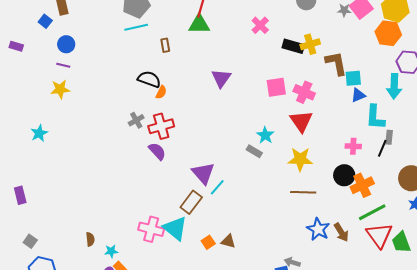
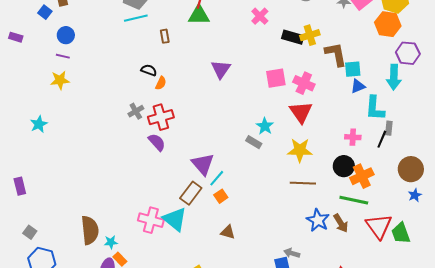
black semicircle: (149, 79) -> (149, 70), size x0.7
green line: (372, 212) -> (354, 200), moved, turned 40
brown semicircle: (90, 239) -> (90, 230), size x2.0
orange square: (208, 242) -> (221, 196), moved

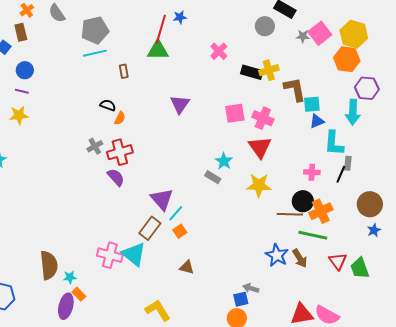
brown line: (303, 183) -> (290, 214), moved
red triangle: (379, 226) -> (338, 261), size x0.7

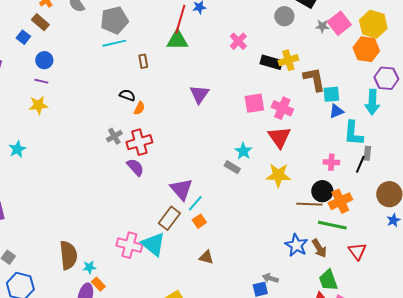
brown rectangle: (21, 32) -> (40, 22), turned -36
green trapezoid: (360, 268) -> (328, 280), moved

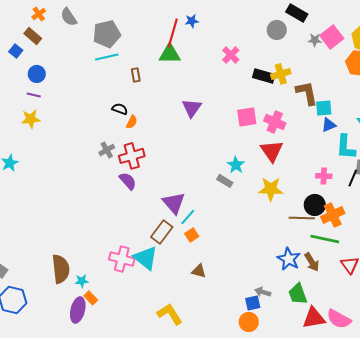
green trapezoid: (328, 280) -> (298, 294), moved

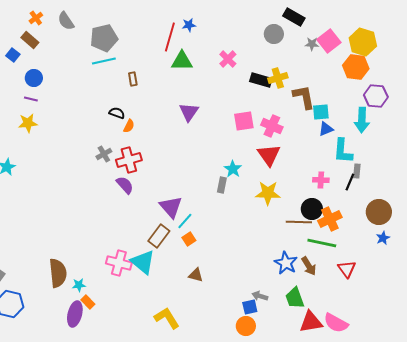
green triangle: (170, 54) -> (182, 61), moved
gray rectangle: (225, 181) -> (222, 185), turned 70

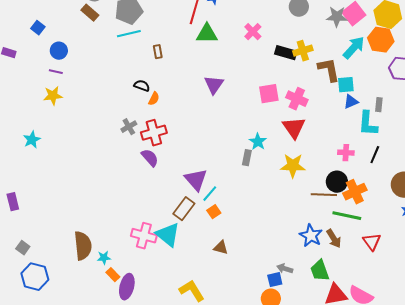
brown rectangle: (30, 40) -> (90, 13), moved
gray star: (312, 44) -> (337, 17), size x1.5
cyan arrow: (362, 120) -> (354, 48), moved, turned -140
gray rectangle: (357, 171) -> (379, 105), moved
purple ellipse: (75, 314) -> (127, 287), moved

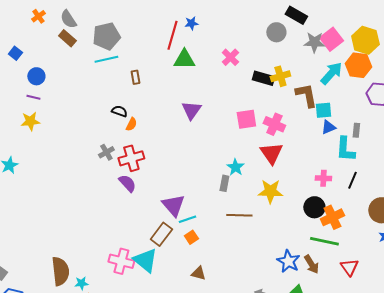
cyan line: (210, 194) -> (187, 219), turned 30
brown line: (324, 195) -> (239, 215), moved

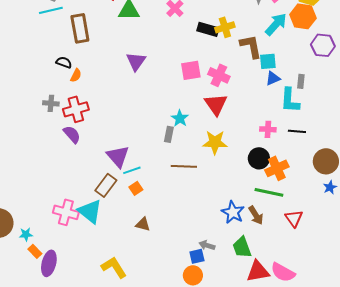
brown rectangle: (135, 77) -> (80, 28), size x2.0
gray cross: (106, 152) -> (51, 103), turned 35
black line: (352, 180) -> (297, 131), turned 72

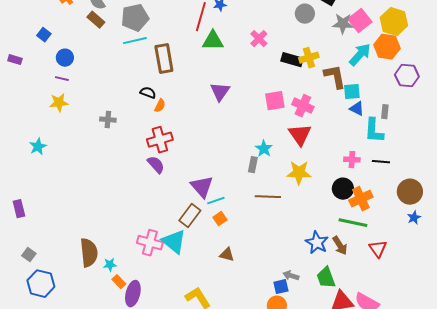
blue triangle: (273, 78) -> (357, 109), turned 49
gray cross: (51, 103) -> (108, 120), moved

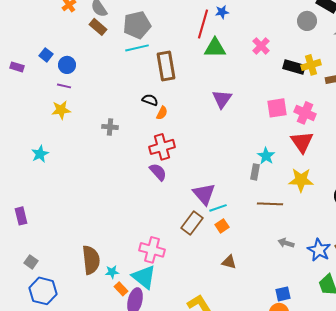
blue square: (44, 35) -> (46, 55), moved
cyan triangle: (174, 242) -> (144, 277), moved
gray arrow: (291, 276) -> (286, 243), moved

